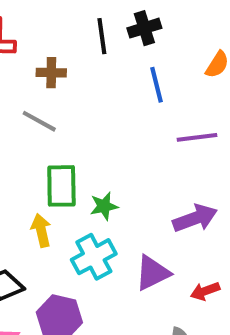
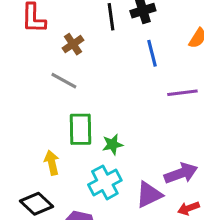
brown cross: (51, 73) -> (73, 44), turned -35
purple arrow: (195, 218) -> (181, 173), moved
yellow arrow: (41, 230) -> (52, 163), moved

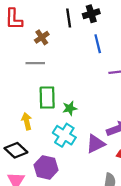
gray line: (64, 81) -> (35, 63), turned -30
cyan cross: (105, 182) -> (64, 135), turned -30

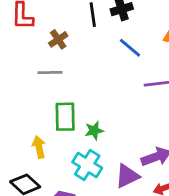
blue line: (98, 44) -> (130, 48), turned -36

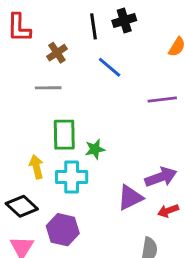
blue line: (130, 48) -> (110, 67), moved
cyan cross: (87, 165) -> (72, 177), moved, turned -32

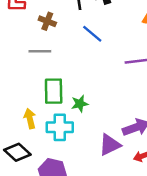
brown cross: (57, 53) -> (47, 21), turned -35

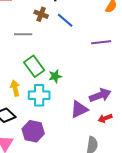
brown cross: (47, 21) -> (41, 14), moved
green rectangle: (54, 91) -> (34, 66), turned -35

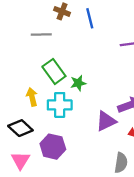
blue line: (65, 20) -> (90, 18), turned 36

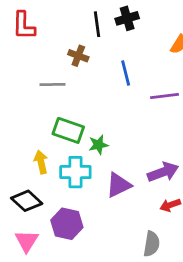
blue line: (90, 18) -> (126, 73), moved
green rectangle: (54, 71) -> (68, 130), turned -35
purple triangle: (106, 121) -> (119, 185), moved

